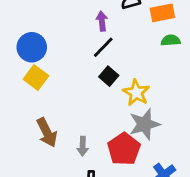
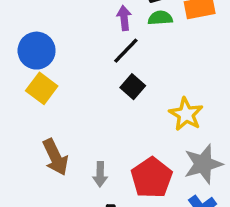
green semicircle: (171, 40) -> (160, 18), moved
yellow star: (136, 93) -> (186, 114), moved
gray star: (144, 124) -> (203, 164), moved

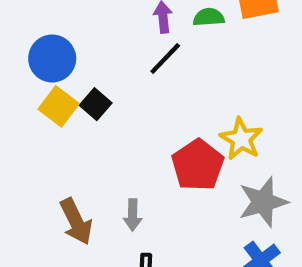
black square: (133, 87) -> (96, 104), moved
brown arrow: (55, 157) -> (76, 222), moved
red pentagon: (152, 178) -> (198, 165), moved

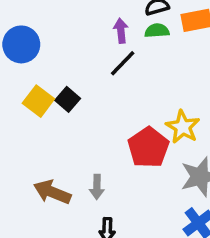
blue circle: (52, 58) -> (21, 44), moved
brown arrow: (76, 222) -> (52, 192), turned 138

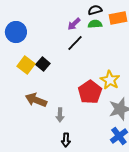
purple arrow: (121, 31) -> (74, 24), turned -128
brown arrow: (52, 192) -> (36, 100), moved

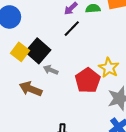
black square: (43, 64) -> (38, 51), size x1.6
gray arrow: (60, 115) -> (51, 70), moved, turned 112

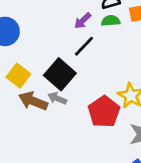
black square: (38, 51) -> (60, 74), moved
brown arrow: (31, 89) -> (33, 101), moved

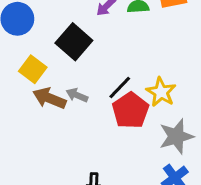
black line: (84, 46) -> (120, 88), moved
black square: (60, 74) -> (74, 42), moved

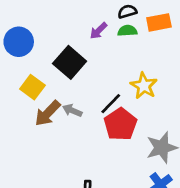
yellow star: (161, 92) -> (144, 86), moved
brown arrow: (49, 98) -> (48, 113), turned -68

